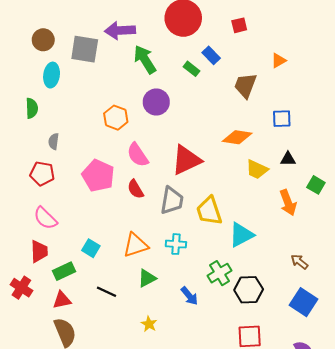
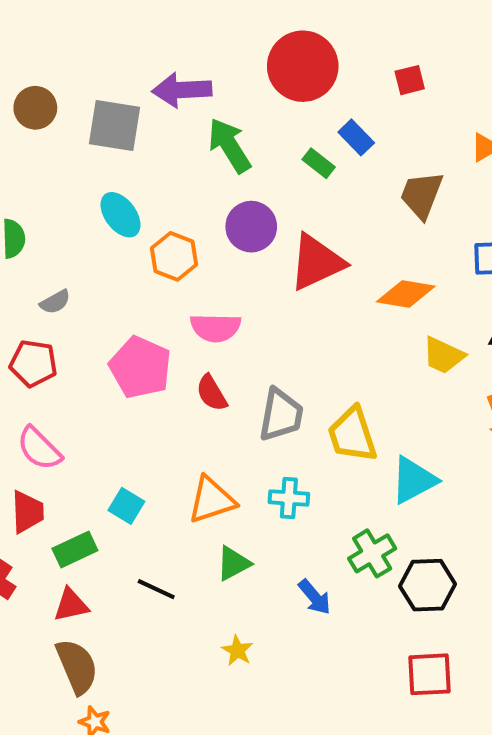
cyan ellipse: (52, 75) -> (120, 215), moved, turned -45
gray semicircle: (54, 141) -> (55, 302), turned -126
pink semicircle: (138, 155) -> (216, 328), turned -55
red triangle: (186, 160) -> (317, 262), moved

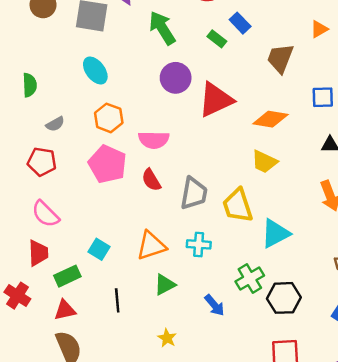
orange hexagon: (174, 256) -> (109, 118), moved
yellow trapezoid: (443, 355) -> (264, 162), moved
black line: (156, 589) -> (117, 300), turned 60

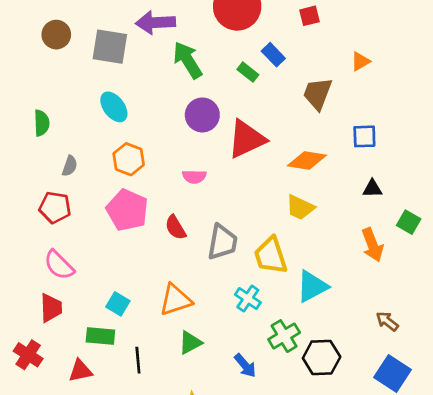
gray semicircle: (55, 124) -> (70, 166), turned -42
pink semicircle: (154, 140) -> (194, 177), moved, size x0.7
cyan cross: (199, 244) -> (248, 298), moved, turned 30
green rectangle: (67, 276) -> (100, 336), moved, turned 30

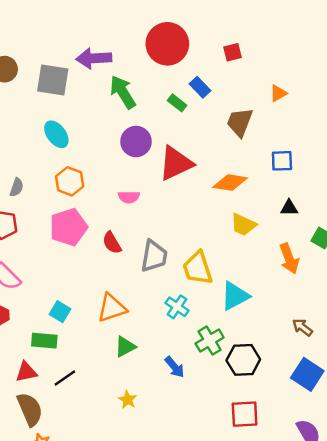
yellow trapezoid: (300, 207) -> (243, 225), moved
pink pentagon: (127, 210) -> (68, 227), turned 30
black line: (138, 360) -> (65, 378), moved, turned 60

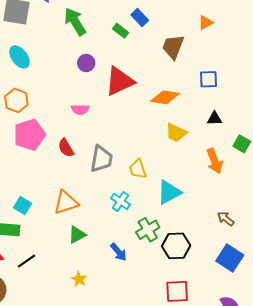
purple circle: (136, 142) -> (86, 63), size x0.7
orange hexagon: (70, 181) -> (16, 100), moved
yellow trapezoid: (198, 268) -> (138, 169), size x0.7

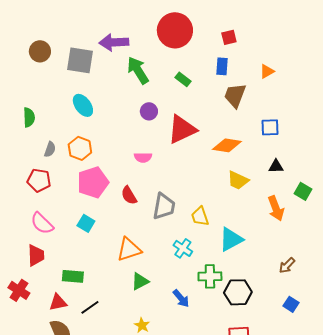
blue rectangle: (140, 18) -> (222, 66), moved, turned 48
cyan square: (22, 205) -> (86, 223), moved
brown arrow: (226, 219) -> (287, 265), turned -84
green cross: (148, 230) -> (210, 276), turned 30
blue square: (230, 258) -> (291, 304), size x0.6

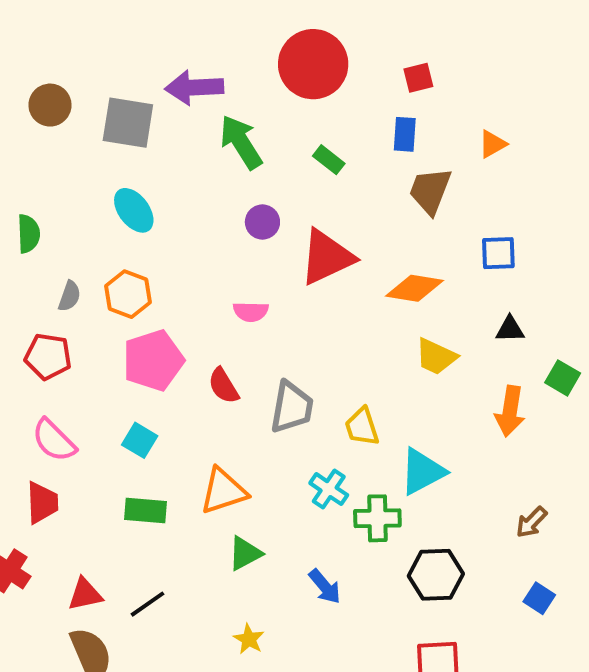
orange arrow: (276, 208) -> (510, 411), turned 30
green rectangle: (73, 276) -> (146, 510), moved
green cross: (210, 276) -> (377, 518), moved

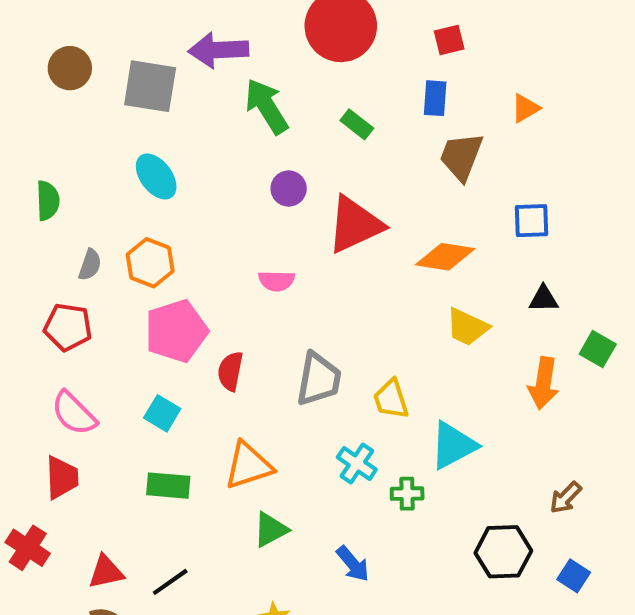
red semicircle: (223, 386) -> (230, 371), moved, turned 42
green cross: (377, 518) -> (407, 494), size x0.7
black hexagon: (436, 575) -> (503, 552), moved

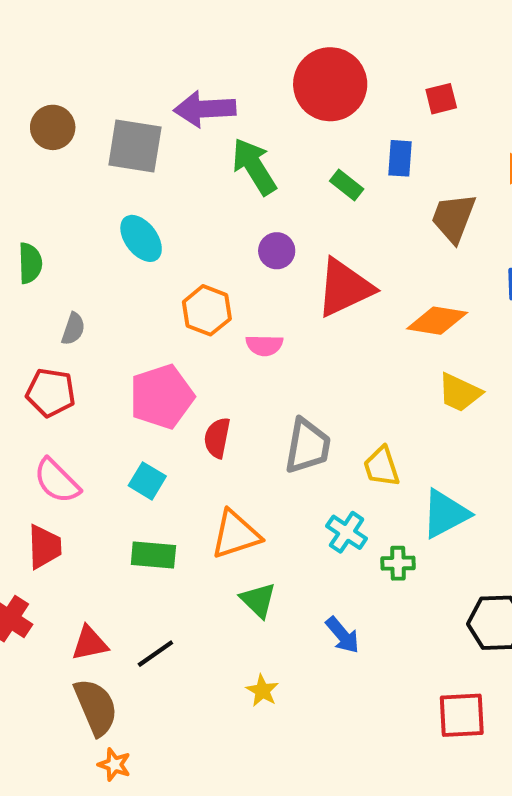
blue rectangle: (435, 98) -> (400, 158), moved
orange hexagon: (150, 263) -> (207, 310), moved
green triangle: (271, 530) -> (258, 600), turned -48

